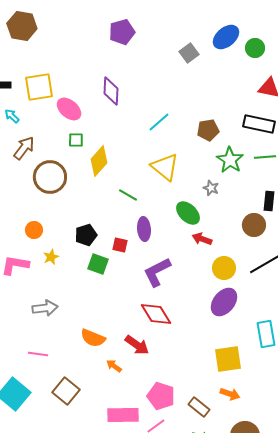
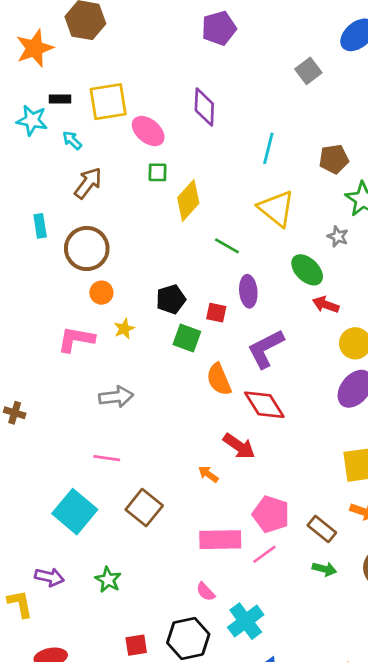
gray square: (189, 53) -> (308, 71), moved
cyan line: (159, 122) -> (268, 148), turned -35
brown circle: (50, 177) -> (87, 249), moved
orange semicircle: (93, 338) -> (219, 379), moved, turned 45

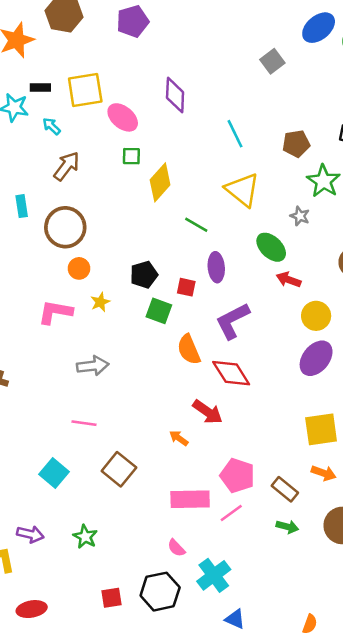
purple pentagon: (219, 28) -> (133, 21), moved
cyan line: (268, 148) -> (235, 134), turned -40
cyan square: (75, 512) -> (54, 473), size x0.7

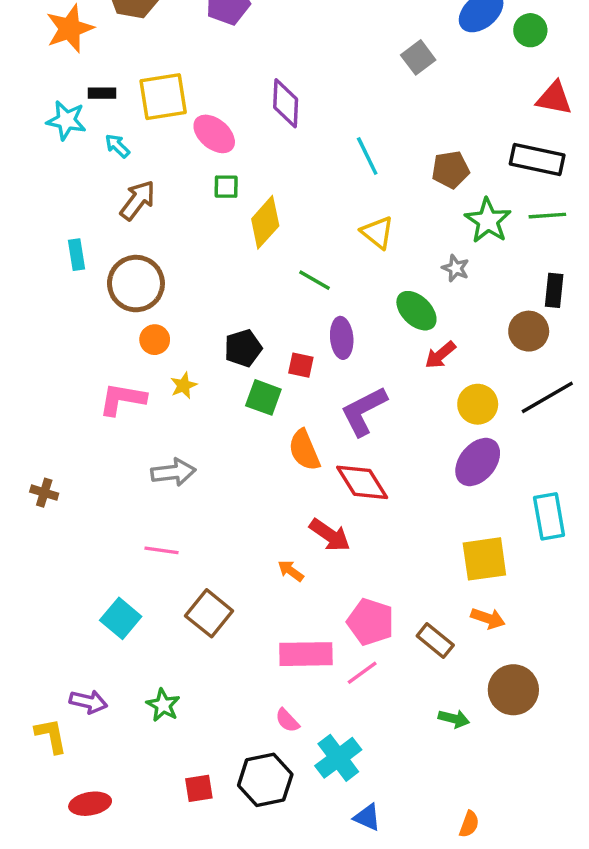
yellow triangle: (242, 190) -> (377, 233), size x0.7
red arrow: (289, 280) -> (440, 355), turned -60
green arrow: (287, 527) -> (454, 719), moved

